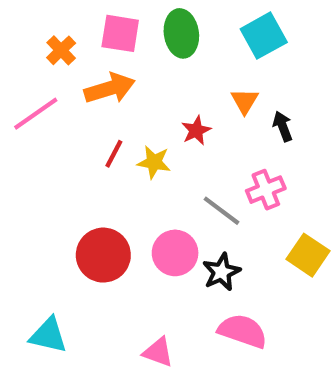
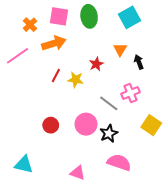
red circle: (103, 255) -> (51, 125), size x0.6

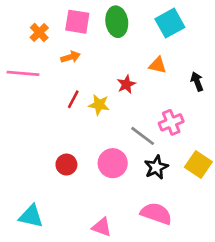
orange arrow: (54, 43) -> (71, 57), size x0.6
orange triangle: (120, 50) -> (158, 65), turned -48
pink line: (18, 56) -> (23, 73), turned 40
black arrow: (139, 62) -> (197, 82), moved
black star: (109, 133) -> (156, 167), moved

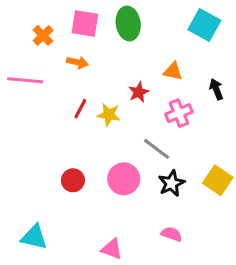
cyan square: (170, 23) -> (204, 25), moved, turned -32
orange arrow: (71, 57) -> (77, 62), turned 30
pink cross: (171, 122) -> (179, 113), moved
pink semicircle: (156, 214) -> (171, 234), size x0.6

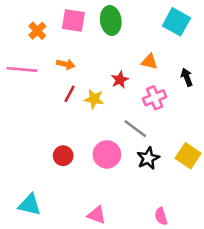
orange arrow: (77, 62) -> (66, 64), moved
pink semicircle: (171, 234) -> (161, 216), moved, turned -126

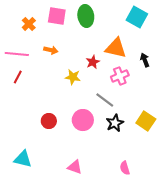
orange triangle: (149, 62) -> (116, 48), size x1.6
red line: (70, 94) -> (18, 77), moved

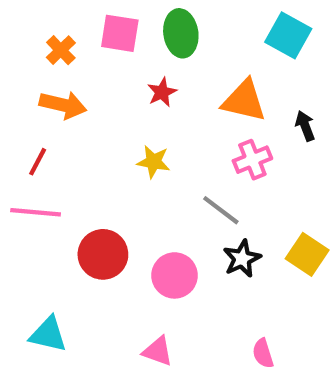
orange arrow: (51, 50) -> (63, 105), moved, size x1.5
pink line: (17, 54) -> (36, 212), moved
red star: (93, 62) -> (162, 92), moved
pink circle: (83, 120) -> (175, 275), moved
red circle: (49, 121) -> (103, 254), size x1.5

